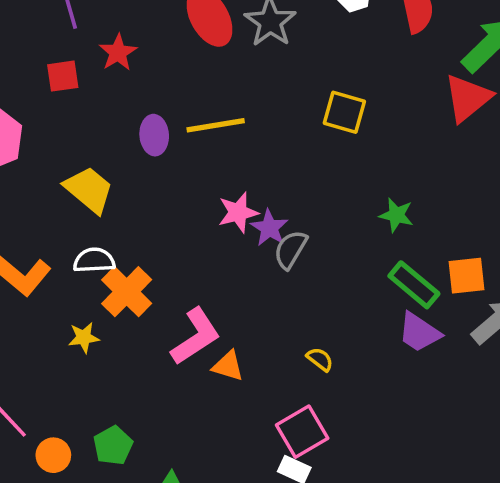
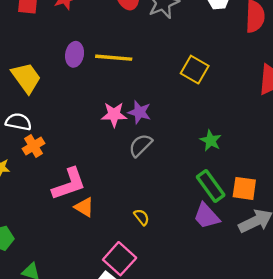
purple star: (269, 228) -> (139, 112), moved, turned -30
orange cross: (127, 292) -> (34, 146), size x0.7
pink square: (302, 432) -> (120, 259), turned -32

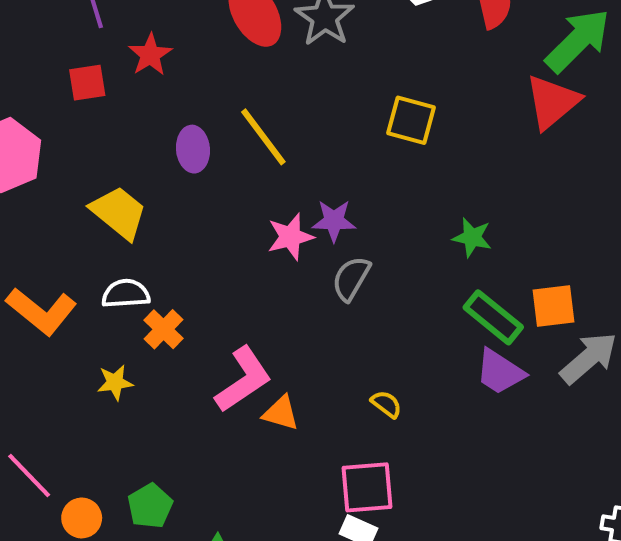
yellow line: (114, 58) -> (263, 137), turned 63
pink square: (120, 259) -> (367, 487), turned -32

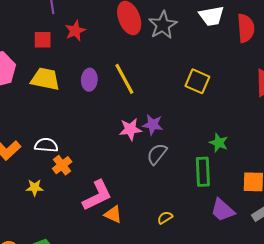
yellow trapezoid: (119, 213) -> (45, 79), moved, turned -36
green rectangle: (493, 317) -> (203, 172), moved, turned 40
yellow semicircle: (386, 404) -> (165, 218), turned -77

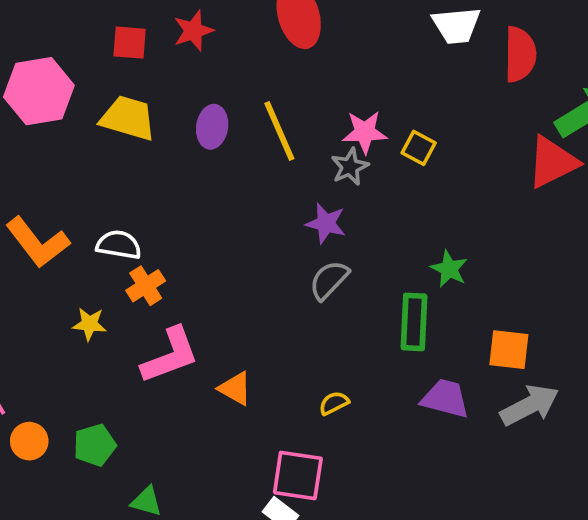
gray star: (163, 25) -> (350, 167), moved, size x0.7
yellow square: (197, 81) -> (419, 148), size x0.7
pink star: (130, 129) -> (365, 132), moved
pink L-shape: (97, 195) -> (170, 355), moved
purple trapezoid: (223, 210) -> (445, 398), turned 148

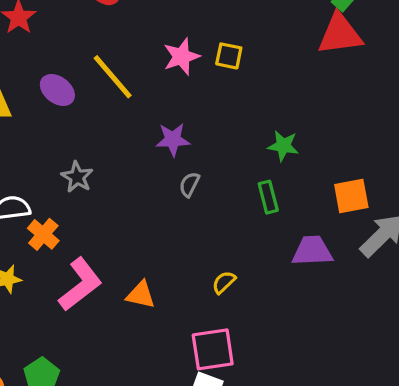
purple ellipse: (212, 127) -> (57, 90), turned -44
red triangle: (552, 162) -> (340, 34), turned 36
gray star: (350, 167) -> (77, 177), moved
gray semicircle: (329, 280) -> (189, 184), size x0.7
green rectangle: (414, 322) -> (268, 197), size x0.7

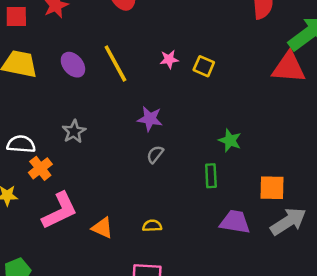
pink star: (181, 57) -> (169, 59), size x0.7
yellow semicircle: (224, 282) -> (152, 226), moved, turned 30

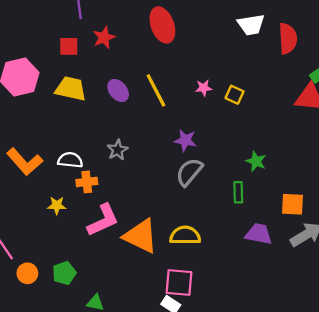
gray semicircle: (155, 154) -> (189, 172), size x1.8
orange cross: (40, 168) -> (87, 182), turned 30
yellow semicircle: (152, 226) -> (185, 235), size x1.8
orange triangle: (102, 228) -> (141, 236), size x1.8

